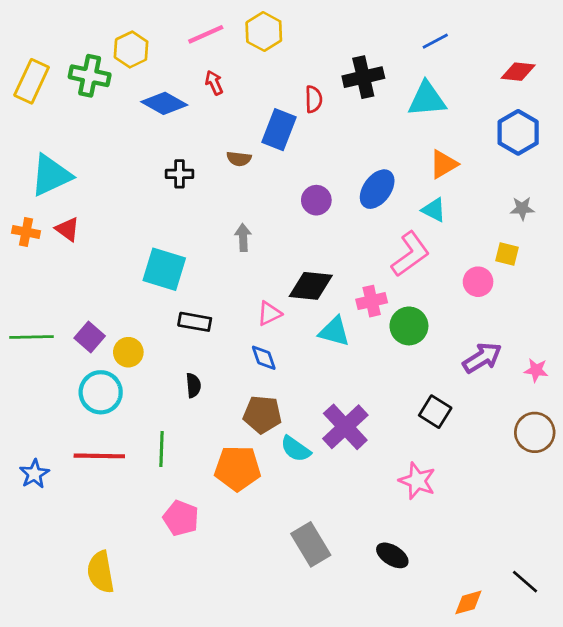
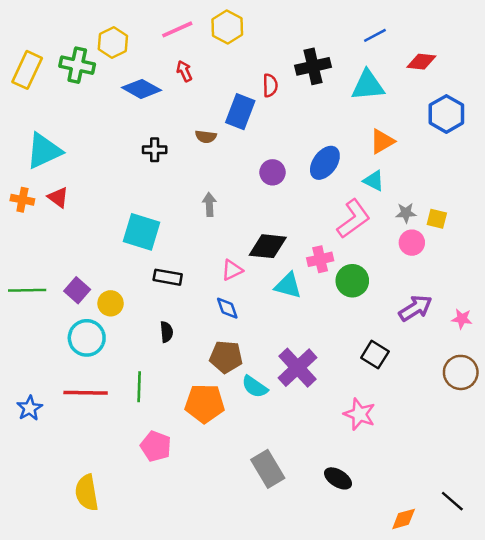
red diamond: (518, 72) -> (421, 62), moved
gray star: (522, 208) -> (406, 213), moved

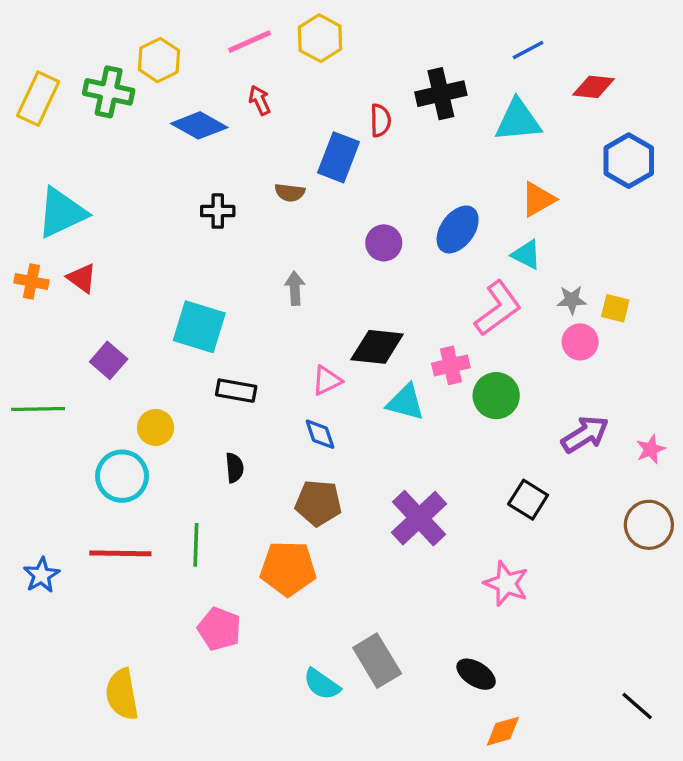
purple square: (77, 290) -> (109, 360), moved
pink star: (462, 319) -> (651, 449), turned -30
cyan semicircle: (255, 387) -> (322, 684), moved
orange diamond: (404, 519) -> (503, 731), moved

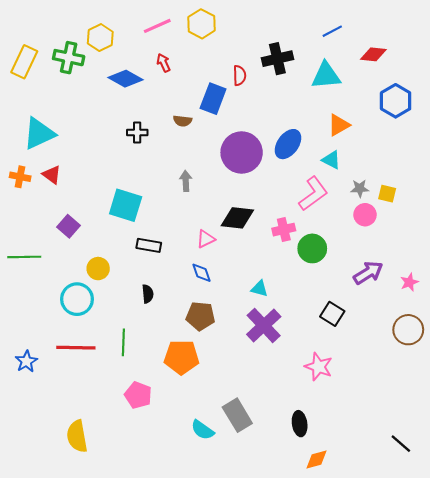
purple circle: (384, 243) -> (242, 152), size x1.8
cyan triangle: (406, 402) -> (260, 289), moved, size x0.7
black ellipse: (476, 674) -> (300, 424), turned 50

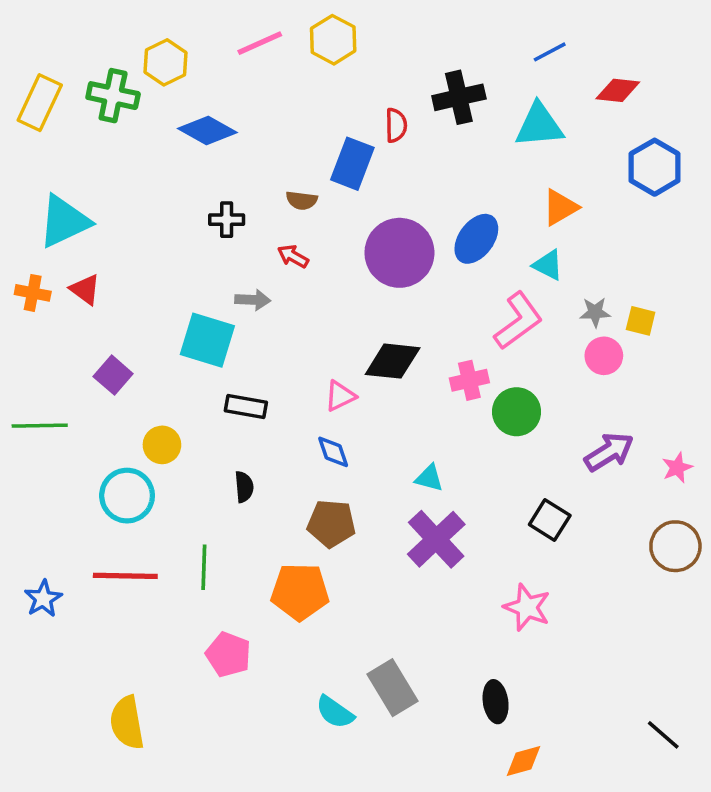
red arrow: (164, 63) -> (293, 256), moved, turned -36
gray arrow: (186, 181) -> (253, 300), moved, turned 96

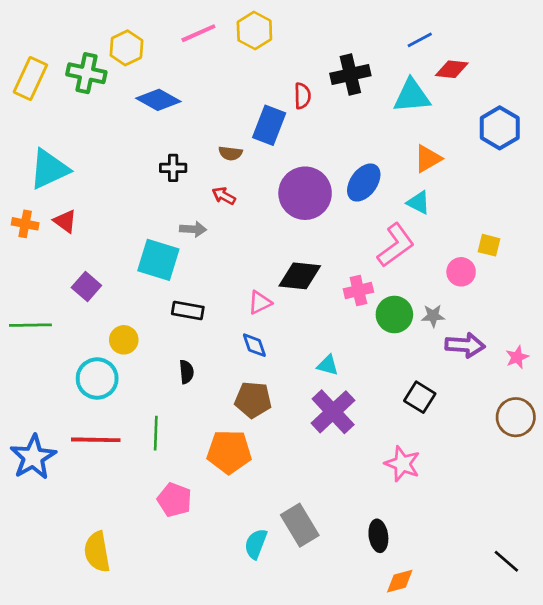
red diamond: (618, 90) -> (452, 69), moved
gray star: (595, 312) -> (433, 316), moved
purple arrow: (609, 452) -> (465, 345), turned 36
blue star: (43, 599) -> (33, 457), size x1.6
cyan semicircle: (335, 712) -> (256, 544), turned 76

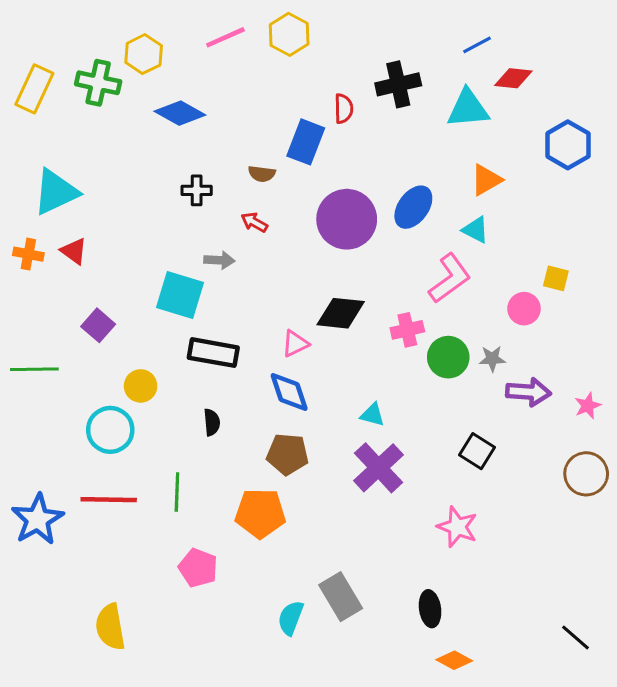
black rectangle: (188, 310) -> (213, 353), size x1.4
blue diamond: (254, 345) -> (289, 392), size x1.4
orange diamond: (400, 581) -> (454, 660), turned 44

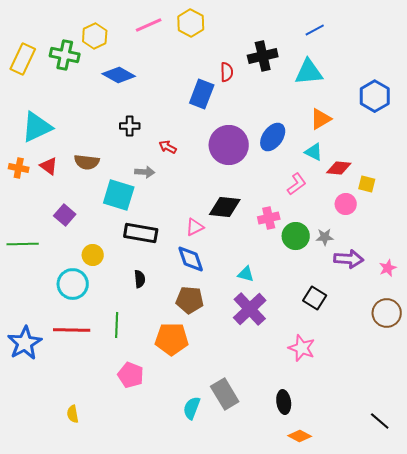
red diamond: (513, 78) -> (339, 168), moved
brown semicircle: (262, 174) -> (87, 162), moved, size x1.4
pink L-shape: (450, 278) -> (297, 184), size x0.7
yellow semicircle: (110, 627) -> (73, 414), size x0.6

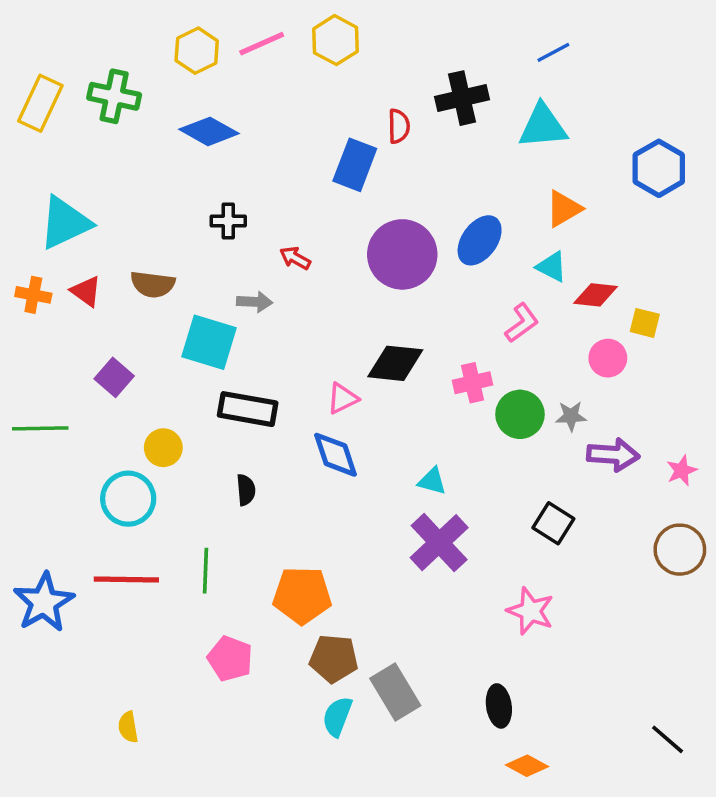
yellow hexagon: (95, 36) -> (197, 51), moved
brown pentagon: (190, 300) -> (334, 659), moved

